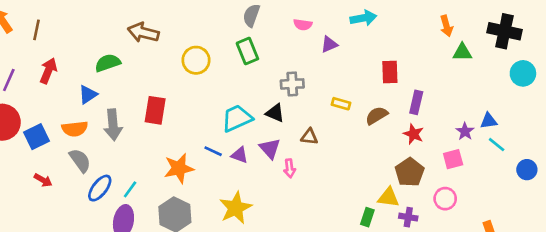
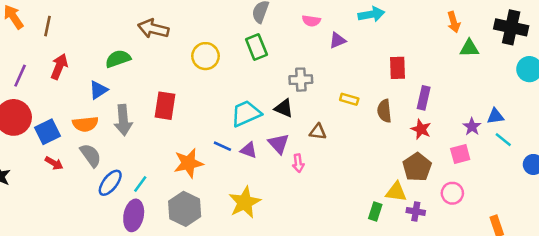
brown semicircle: (377, 116) -> (384, 111), turned -65
red arrow: (43, 180) -> (54, 163), moved

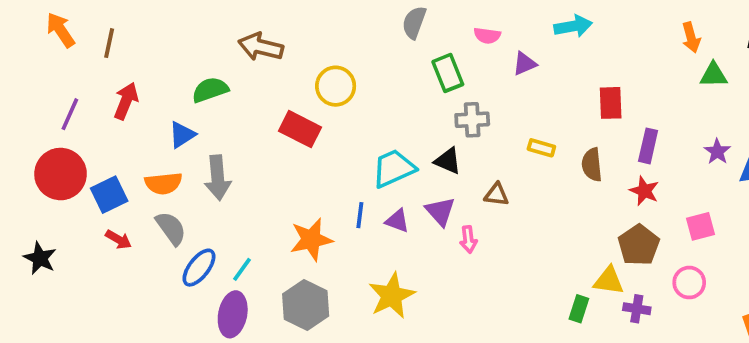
green rectangle: (256, 47) -> (448, 73), moved
red rectangle: (165, 106) -> (300, 129), moved, turned -72
purple star: (472, 127) -> (717, 152), moved
blue line: (222, 146) -> (360, 215), turned 72

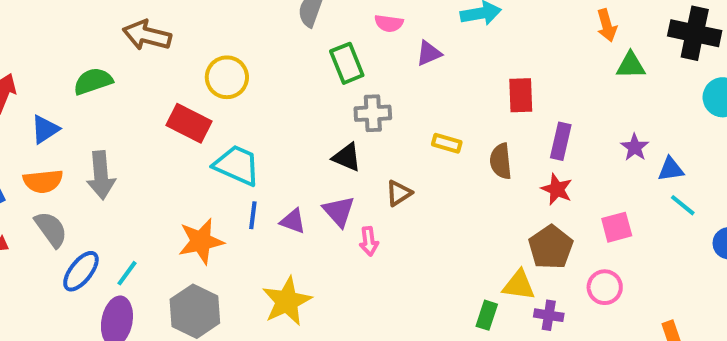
blue triangle: (182, 135) -> (45, 129), moved
cyan trapezoid: (394, 168) -> (237, 165), moved, turned 48
brown triangle: (496, 195) -> (399, 193), turned -40

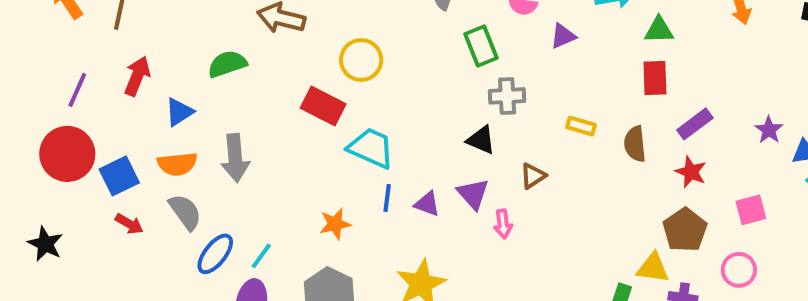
green triangle: (631, 65) -> (659, 30), moved
purple rectangle: (561, 141) -> (695, 124), turned 40
orange star: (201, 241) -> (335, 224), size x0.7

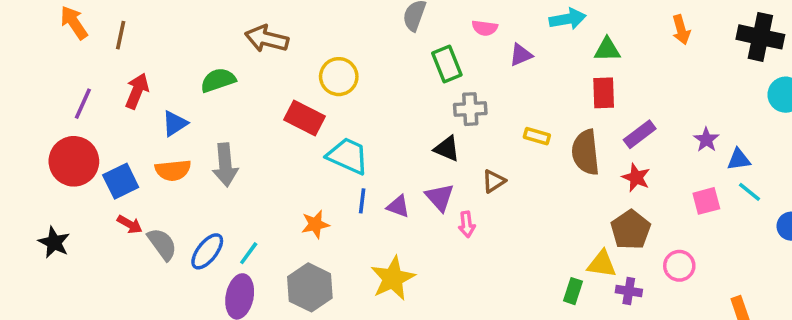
brown semicircle: (635, 144) -> (586, 152), size x1.4
pink square: (751, 210) -> (706, 201), moved
gray semicircle: (185, 212) -> (162, 244), moved

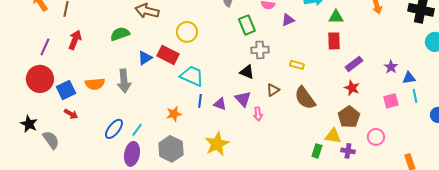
blue triangle: (175, 123) -> (145, 58), moved
brown semicircle: (586, 152) -> (305, 98), moved, turned -30
cyan line: (750, 192) -> (415, 96), turned 40
gray semicircle: (162, 244) -> (51, 140), moved

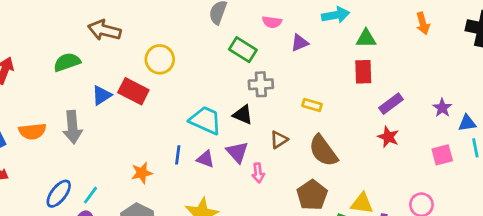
green rectangle: (247, 25) -> (243, 50), turned -36
cyan trapezoid: (192, 76) -> (205, 120), moved
brown pentagon: (349, 117) -> (312, 195), moved

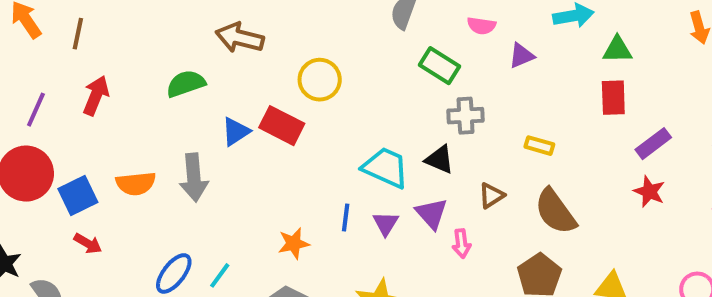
purple triangle: (205, 159) -> (386, 223), turned 42

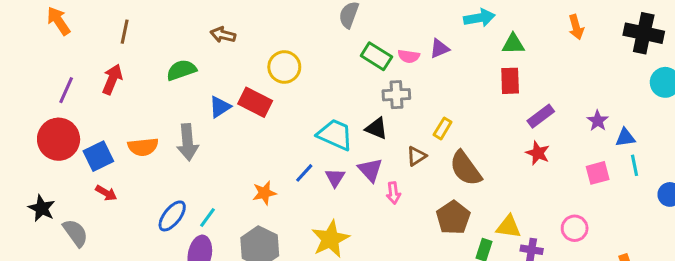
pink semicircle: (481, 26) -> (409, 56), moved
brown line: (78, 34) -> (125, 32), moved
brown arrow: (240, 38) -> (223, 35), size x0.7
yellow rectangle: (539, 146) -> (443, 128), moved, turned -75
blue line: (346, 217) -> (304, 173), turned 35

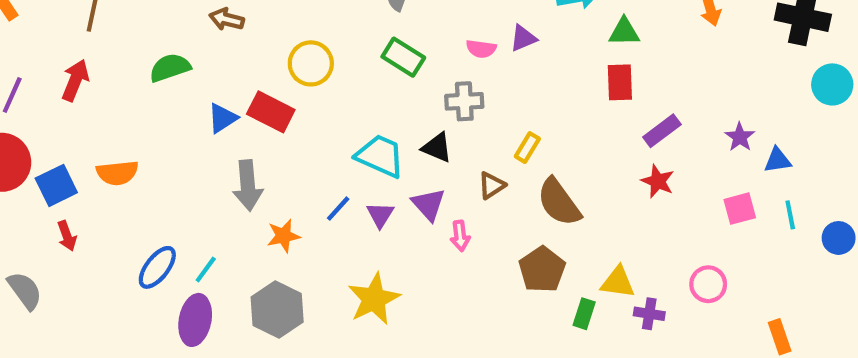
green rectangle: (376, 56) -> (403, 57), moved
gray arrow: (188, 142) -> (248, 185), moved
cyan line: (635, 165) -> (790, 215), moved
red arrow: (106, 193) -> (67, 236), turned 40

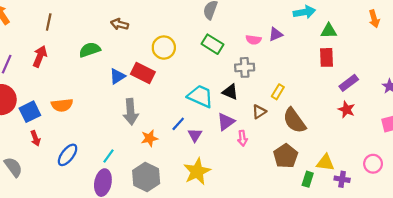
purple triangle: (429, 204) -> (226, 122), turned 36
purple triangle: (380, 215) -> (195, 135), moved
blue ellipse: (157, 267) -> (68, 155), moved

